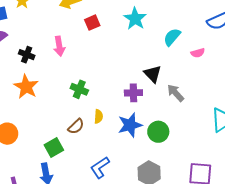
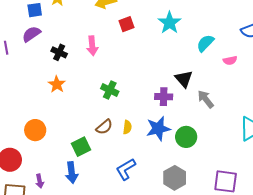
orange star: (26, 87) -> (57, 84), size x0.7
yellow semicircle: (99, 116) -> (127, 127), moved

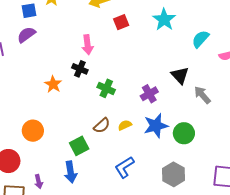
black cross: (59, 52) -> (80, 69), moved
purple cross: (164, 97) -> (149, 94), moved, turned -30
yellow semicircle: (127, 127) -> (125, 125), turned -120

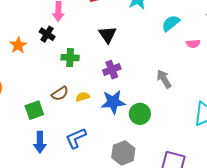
black triangle: (180, 75) -> (108, 35), moved
green cross: (106, 88) -> (70, 58), turned -30
blue arrow: (71, 172) -> (40, 142), moved

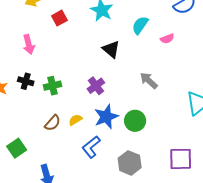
black cross: (47, 34) -> (26, 81), moved
black triangle: (108, 35) -> (111, 49), moved
green square: (34, 110) -> (17, 148), moved
blue L-shape: (76, 138) -> (91, 147), moved

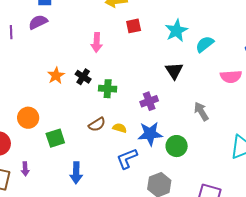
cyan semicircle: (140, 25) -> (205, 44), moved
pink semicircle: (167, 39) -> (231, 77), size x1.5
yellow semicircle: (75, 120) -> (120, 128), turned 32

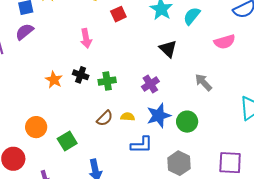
blue L-shape: (127, 159) -> (142, 145), turned -145

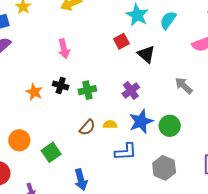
red square: (118, 14) -> (121, 41), moved

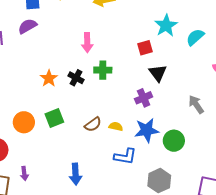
black triangle: (146, 54) -> (158, 73), moved
green cross: (87, 90) -> (103, 70), moved
green square: (51, 152) -> (54, 118), moved

